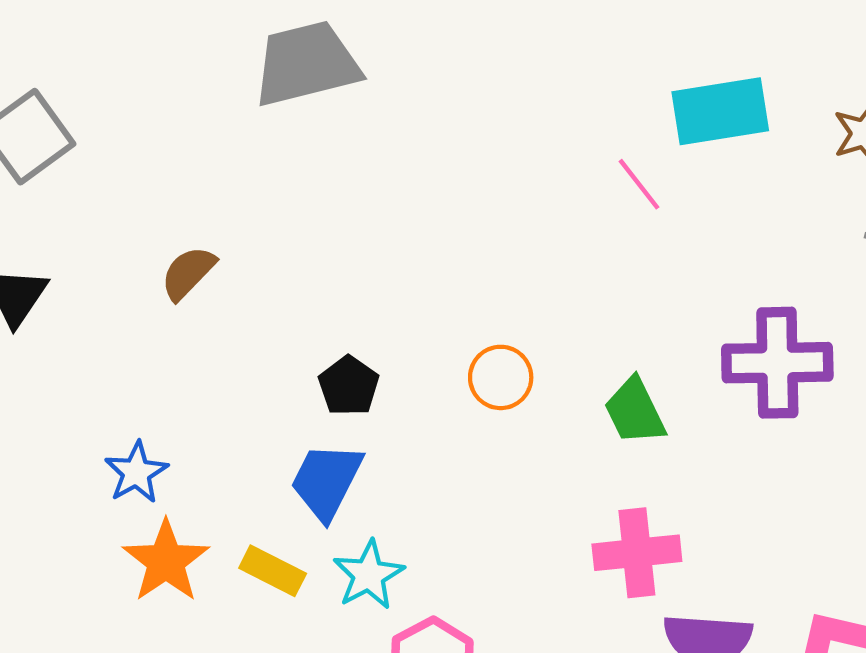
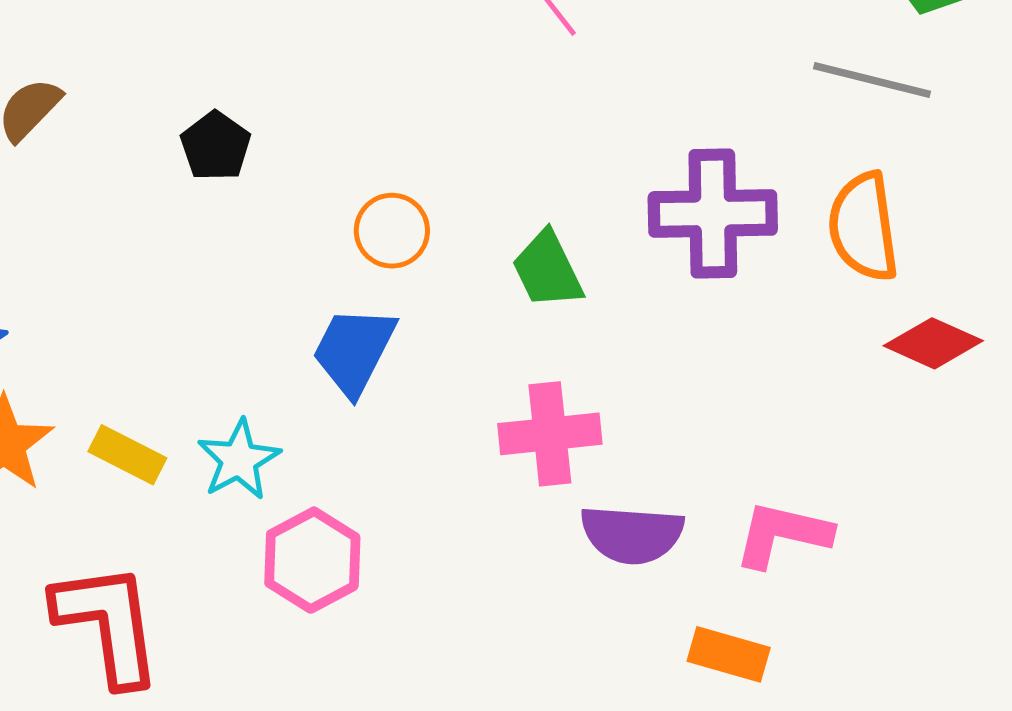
black pentagon: (349, 386) -> (216, 146), moved
blue trapezoid: (326, 481) -> (354, 351), moved

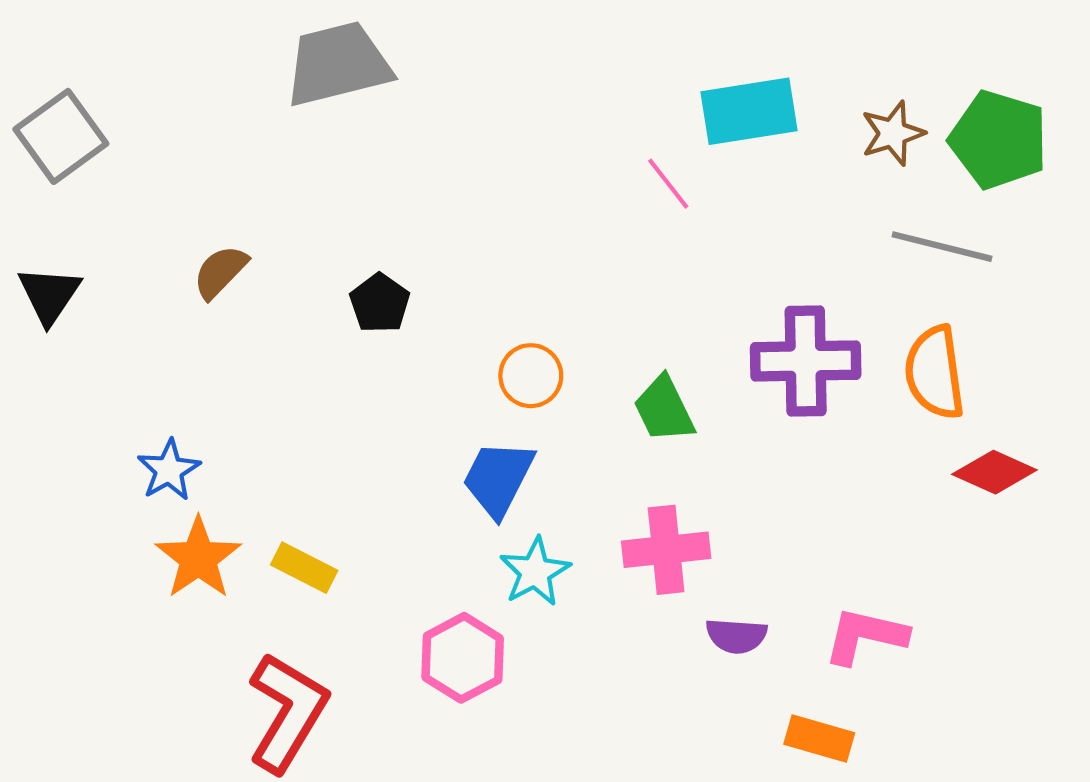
cyan star: (239, 460) -> (535, 572), moved
purple semicircle: (632, 534) -> (736, 636), size x0.7
red L-shape: (108, 624) -> (287, 712), turned 39

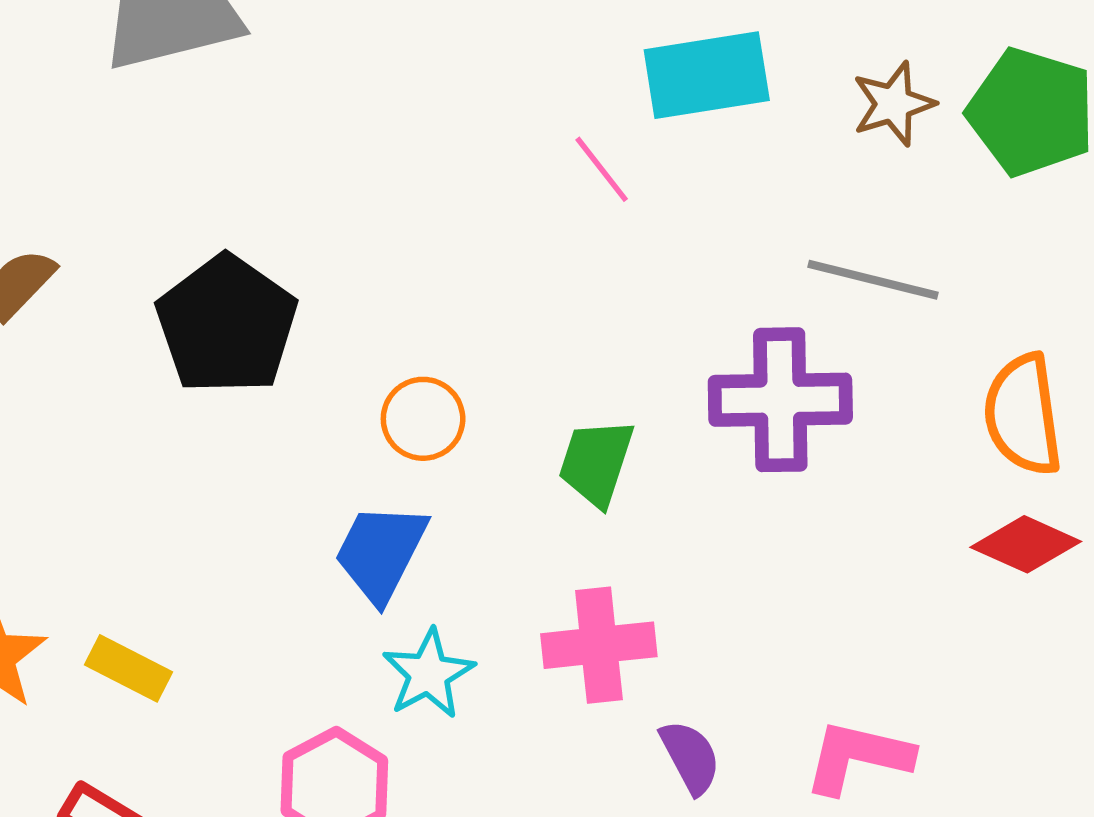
gray line: (942, 247) -> (873, 280), moved
black pentagon: (380, 303) -> (227, 325), size x1.8
orange semicircle: (935, 372) -> (1023, 415), moved
green trapezoid: (664, 409) -> (596, 462), turned 44
purple semicircle: (736, 636) -> (690, 757), turned -122

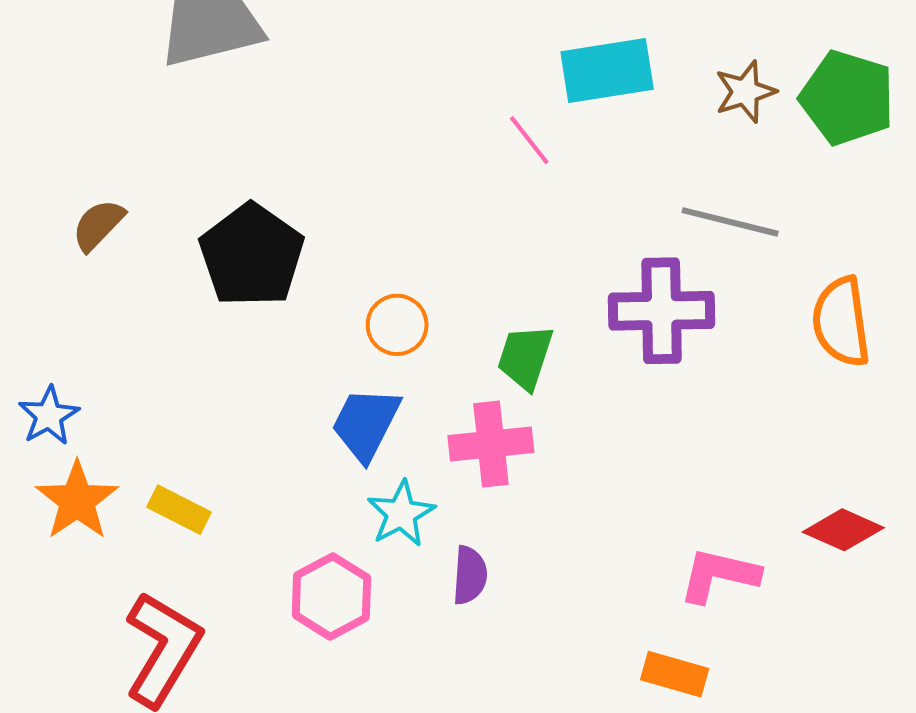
red diamond: (1026, 544) -> (843, 530), moved
pink cross: (599, 645) -> (491, 444), moved
purple semicircle: (690, 757) -> (470, 575), moved, turned 32

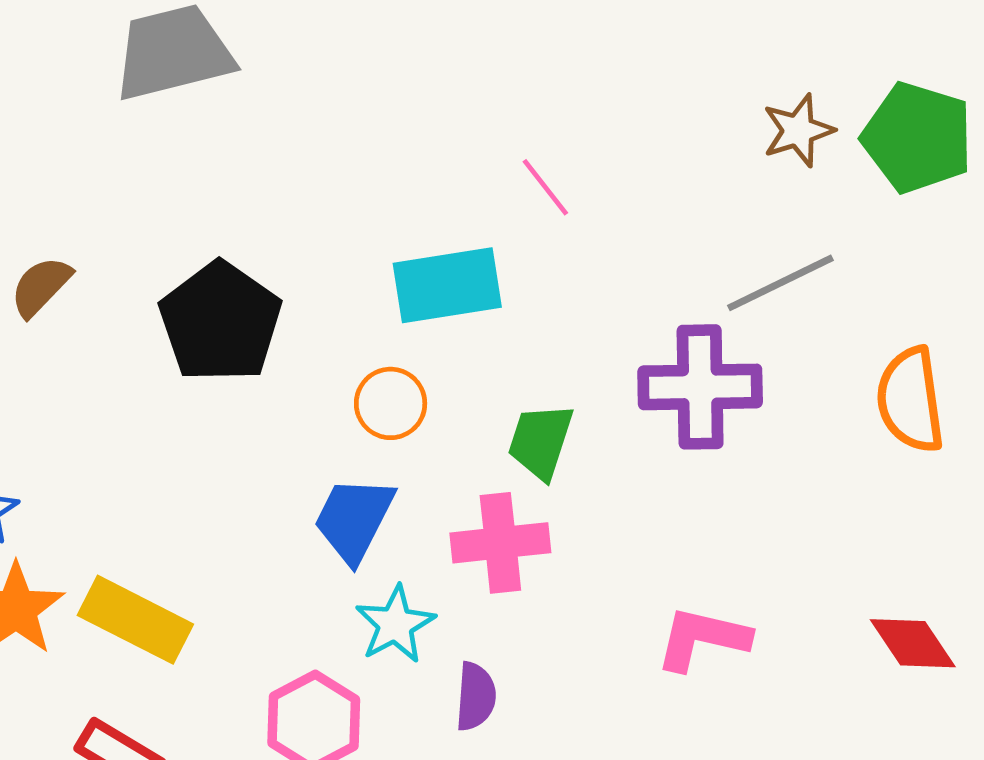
cyan rectangle: (607, 70) -> (447, 285), moved
gray line: (730, 222) -> (780, 283), turned -40
yellow rectangle: (179, 510) -> (135, 620), size x1.5
red diamond: (843, 530) -> (913, 643), turned 32
pink L-shape: (719, 575) -> (702, 639), moved

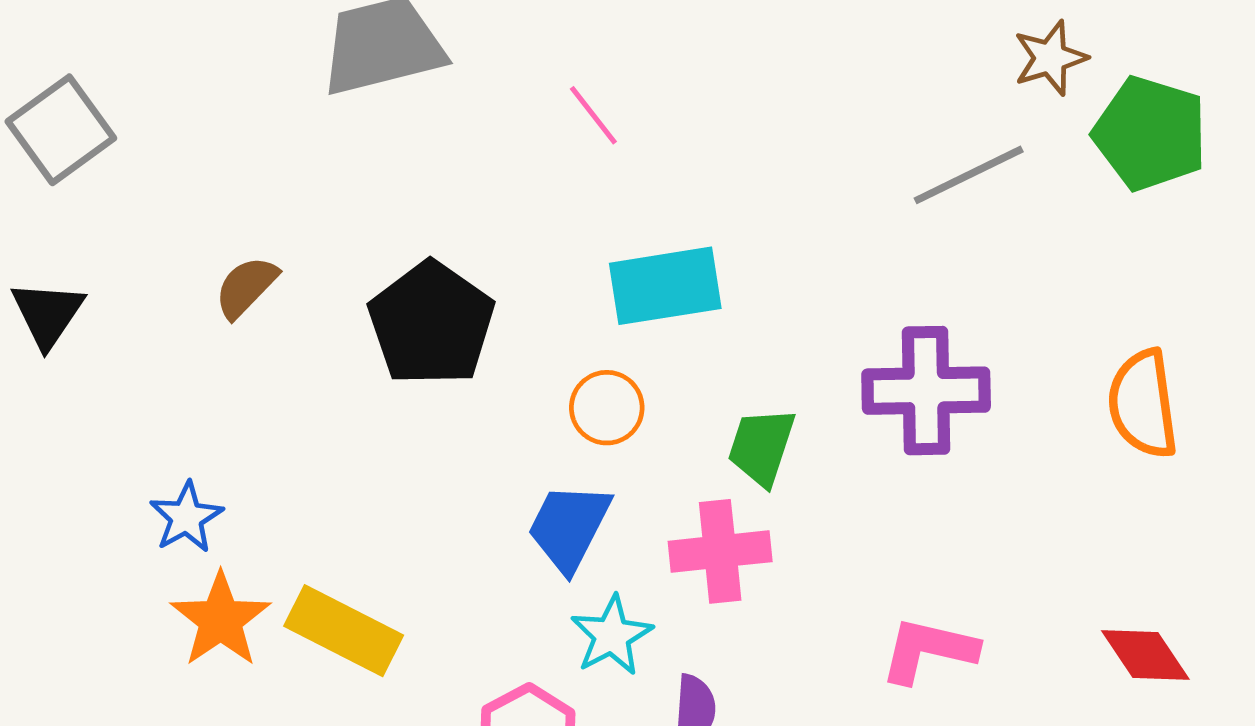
brown star: (798, 131) -> (1050, 58), moved
pink line: (545, 187) -> (593, 115), moved
gray line: (780, 283) -> (969, 175), moved

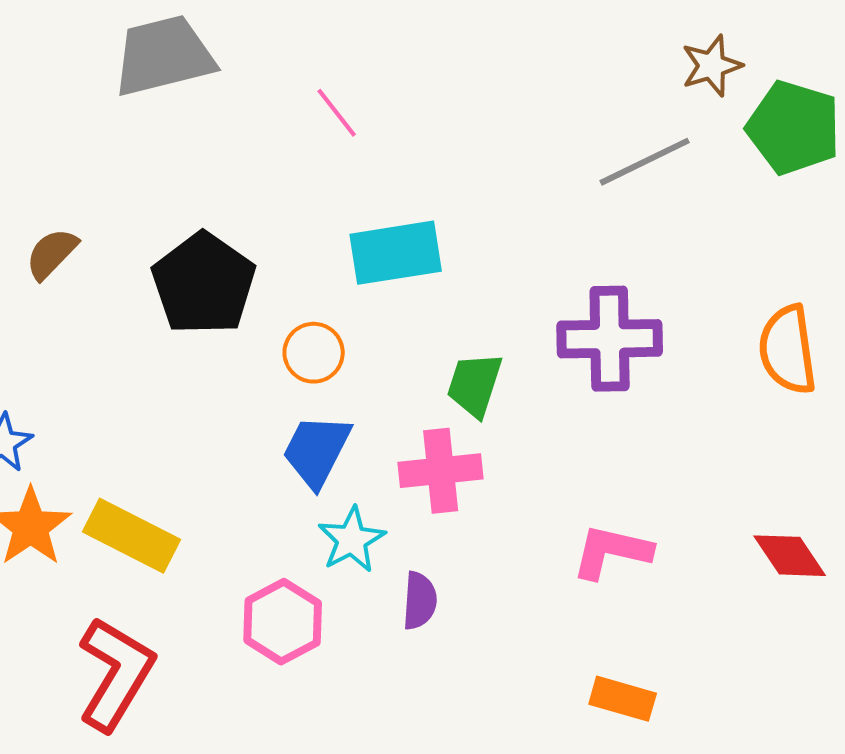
orange circle: (607, 408) -> (314, 353), moved

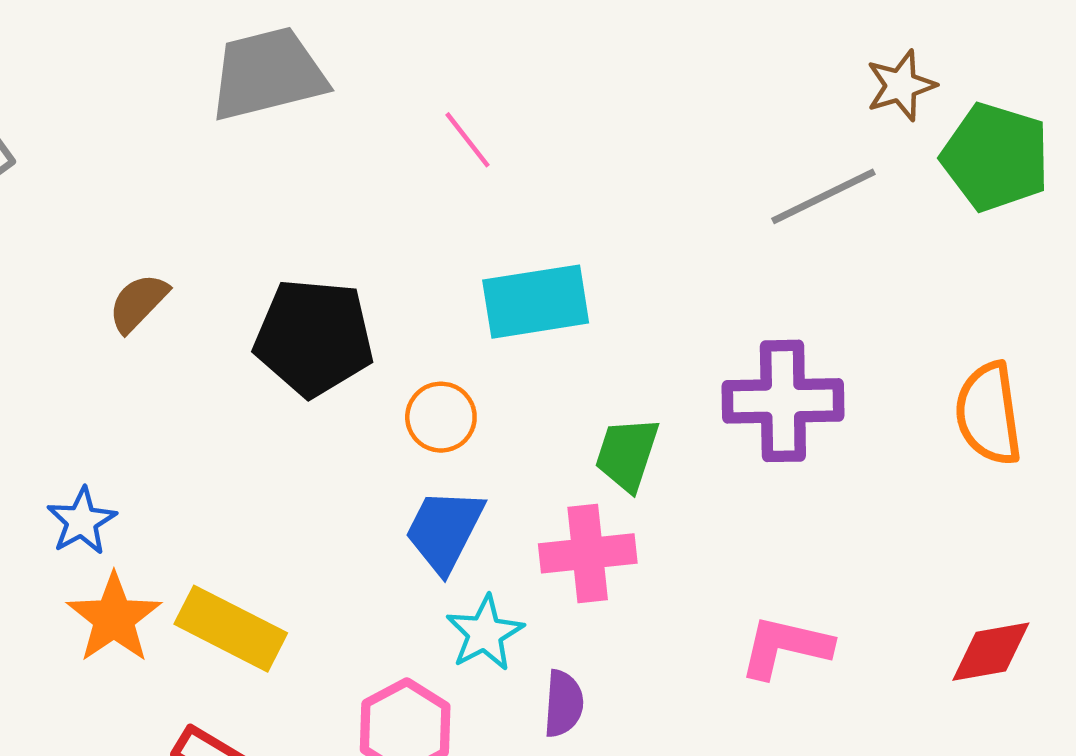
black pentagon: (204, 284) -> (314, 337), turned -30
red diamond: (790, 556) -> (991, 652), turned -66

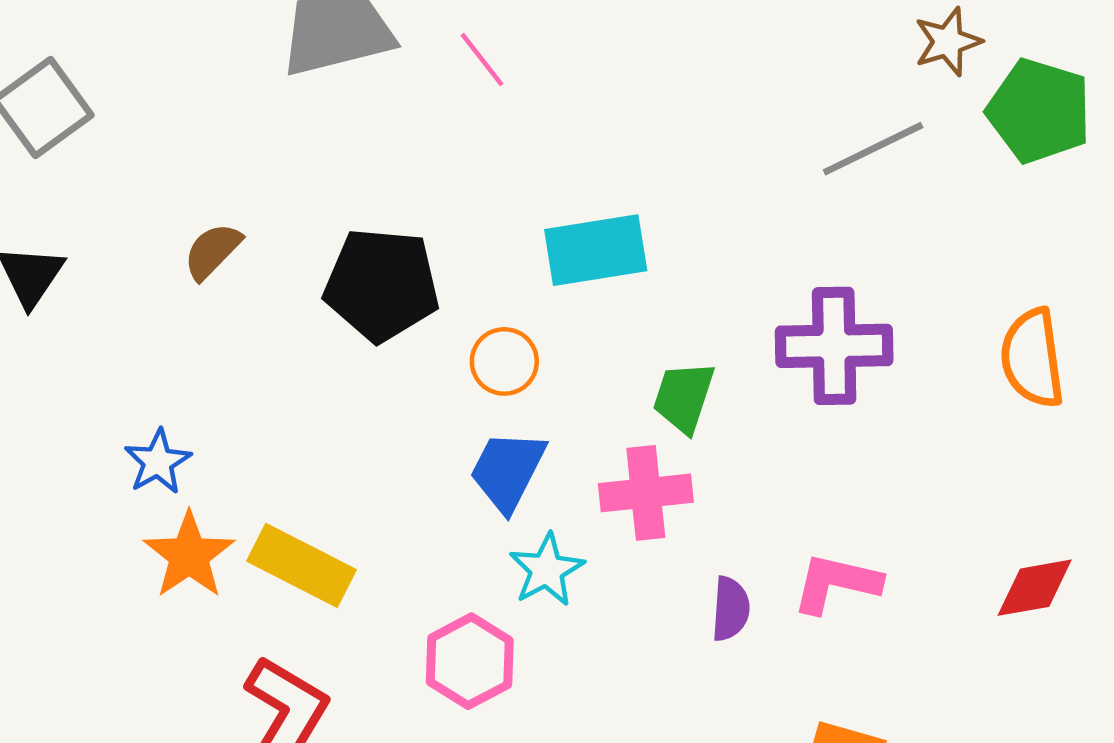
pink line: (468, 140) -> (482, 60), moved
purple semicircle: (563, 704) -> (730, 609), moved

